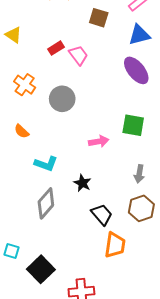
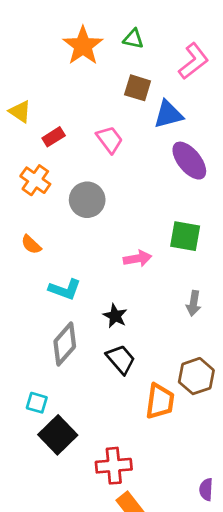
blue triangle: (139, 35) -> (168, 114), moved
red rectangle: (56, 48) -> (54, 137), moved
brown hexagon: (141, 208) -> (196, 376), moved
black trapezoid: (102, 214) -> (121, 359), moved
cyan square: (11, 251) -> (37, 403), moved

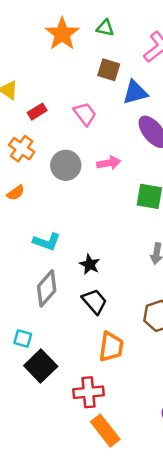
orange semicircle: (31, 245) -> (16, 193), moved, turned -78
pink arrow: (138, 259) -> (109, 163), moved
orange trapezoid: (160, 401) -> (111, 347), moved

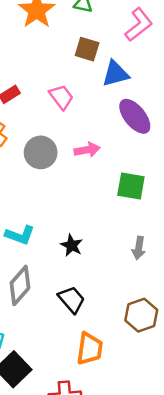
black star: (90, 264) -> (72, 245), moved

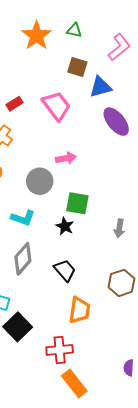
pink trapezoid: (61, 97) -> (56, 106), size x1.4
pink arrow: (87, 150) -> (66, 158), moved
gray circle: (41, 152) -> (40, 181), moved
green square: (131, 186) -> (77, 203), moved

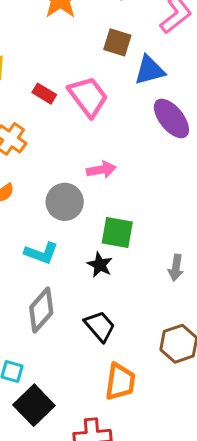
red rectangle: (15, 104) -> (44, 94), moved, turned 63

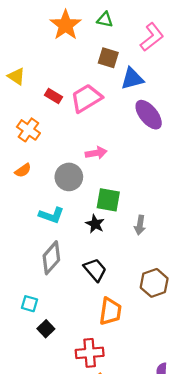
pink trapezoid: (88, 97) -> (86, 98), turned -84
gray arrow: (176, 268) -> (140, 225), moved
black square: (34, 405) -> (46, 329), size x0.6

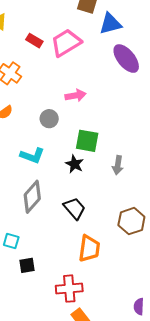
gray circle: (69, 177) -> (49, 119), size x0.7
black square: (46, 329) -> (27, 265), turned 35

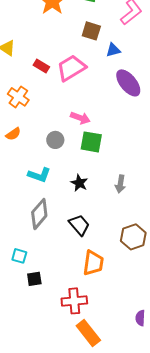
blue triangle: (110, 24) -> (113, 50), size x0.7
pink arrow: (76, 95) -> (80, 118), turned 30
green square: (87, 141) -> (91, 142), moved

